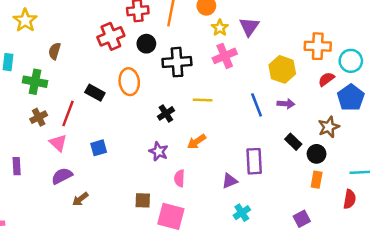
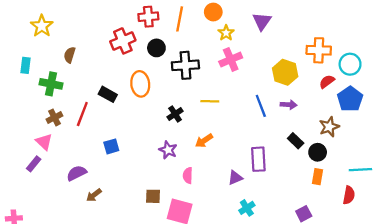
purple triangle: (249, 27) -> (262, 21), moved
pink triangle: (58, 143) -> (44, 142), moved
purple rectangle: (17, 166) -> (34, 164), turned 42

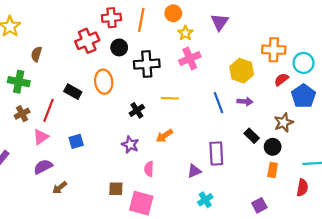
pink triangle: (44, 142) -> (41, 137), moved, turned 42

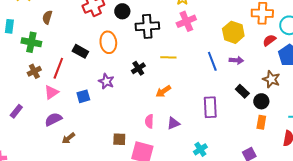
brown star: (284, 123) -> (271, 79), turned -30
purple star: (130, 145) -> (106, 81), moved
purple triangle: (194, 171) -> (173, 123), moved

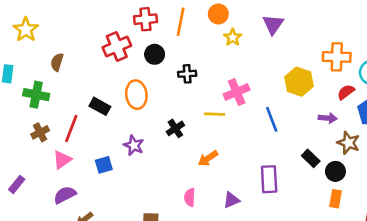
pink cross: (186, 21) -> (237, 92), moved
black cross: (147, 26) -> (187, 74), size x0.6
purple arrow: (236, 60) -> (328, 118), moved
purple triangle: (173, 123) -> (231, 200), moved

